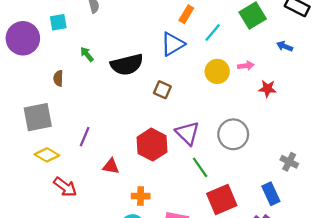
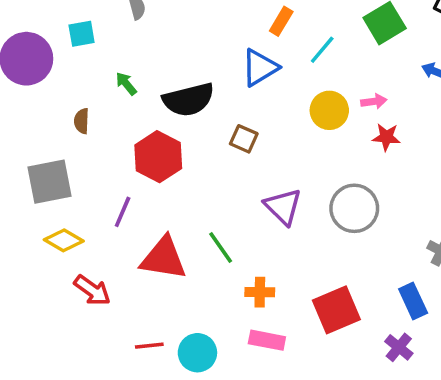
red star: (267, 89) -> (386, 137), moved
red hexagon: (152, 145) -> (158, 157), moved
red triangle: (111, 166) -> (164, 258), size x1.8
green line: (200, 167) -> (221, 248), moved
orange cross: (141, 196) -> (260, 292), moved

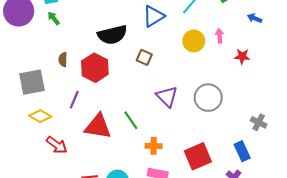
green arrow: (126, 84) -> (54, 18), moved
pink arrow: (374, 101) -> (219, 36), turned -88
brown semicircle: (82, 121) -> (63, 59), moved
red star: (386, 137) -> (242, 56), moved

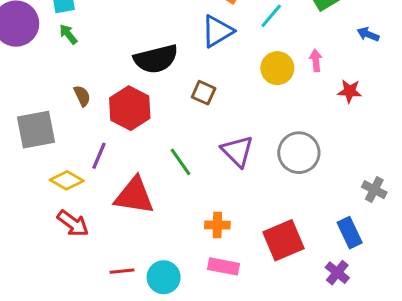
brown semicircle: (63, 59) -> (82, 96), turned 152
yellow diamond: (40, 116) -> (67, 180), moved
green line: (131, 120) -> (180, 162), moved

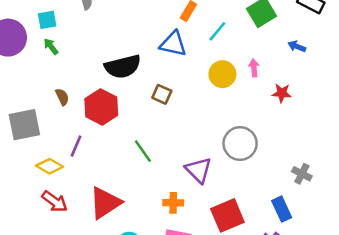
blue triangle: (217, 31) -> (173, 44), turned 44
purple triangle: (237, 151) -> (198, 170), moved
red triangle: (134, 196) -> (105, 203), moved, turned -42

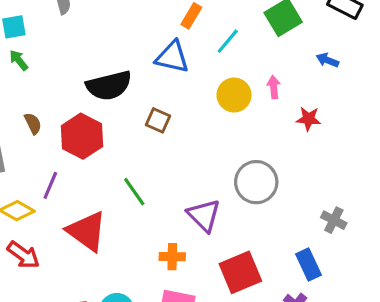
red triangle: (105, 203) -> (87, 231), moved, turned -51

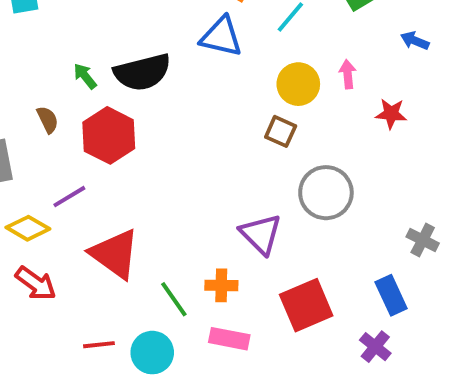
green arrow: (19, 60) -> (85, 76), moved
brown square: (158, 120) -> (281, 131), moved
purple line: (50, 185) -> (69, 197), turned 36
green line: (134, 192) -> (174, 299), moved

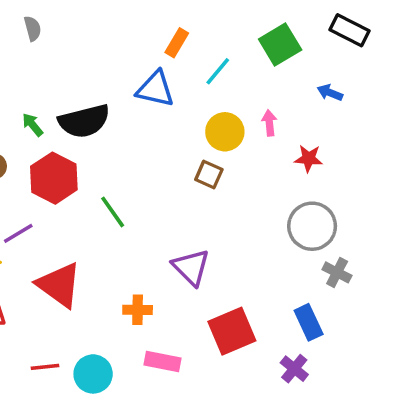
gray circle: (326, 193) -> (312, 226), moved
orange cross: (221, 285) -> (138, 310), moved
green line: (174, 299) -> (113, 212), moved

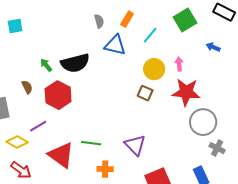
gray semicircle: (33, 28) -> (99, 21), moved
red star: (309, 158) -> (186, 92), moved, size x1.8
green line: (113, 212) -> (91, 143), moved, turned -48

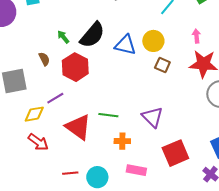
blue triangle: (115, 45) -> (125, 45), moved
black semicircle: (75, 63) -> (92, 35), turned -36
yellow circle: (154, 69) -> (153, 41), moved
yellow diamond: (17, 142) -> (34, 114), turned -40

